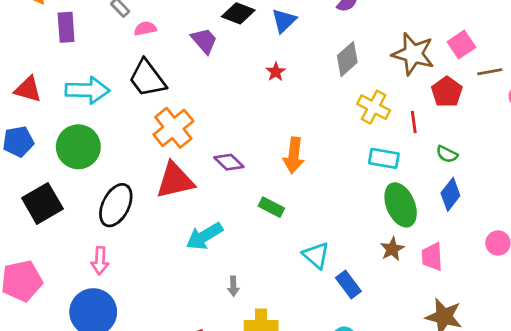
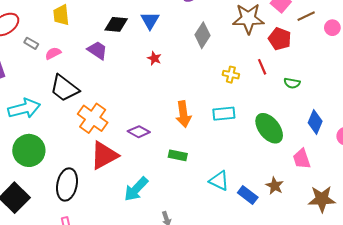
yellow cross: (374, 107) -> (231, 75), moved, size x0.7
cyan rectangle: (384, 158) -> (224, 114), moved
blue diamond: (450, 194) -> (315, 122), moved
brown star: (392, 249) -> (275, 186), moved

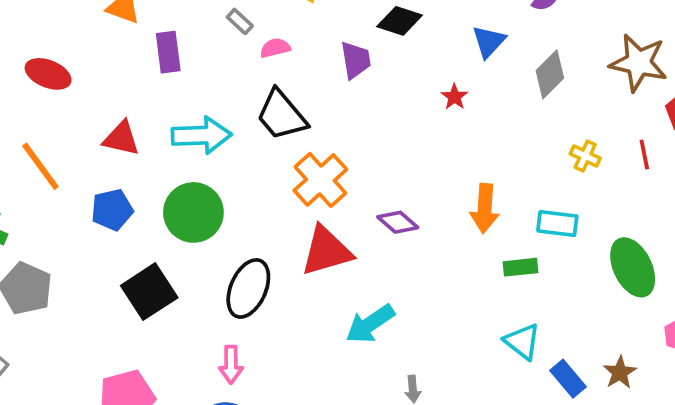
blue triangle: (150, 20) -> (489, 41), moved
purple trapezoid: (97, 50) -> (356, 60), turned 35
green rectangle: (178, 155) -> (520, 267), moved, turned -30

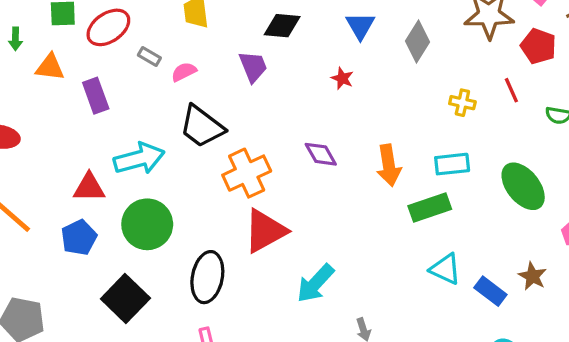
red triangle: (121, 138) -> (89, 188), moved
orange cross: (320, 180) -> (247, 173), turned 30
purple diamond: (398, 222) -> (321, 154), moved, turned 32
green rectangle: (520, 267) -> (430, 207), size x1.4

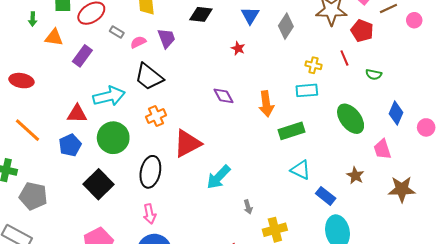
purple trapezoid: (253, 67) -> (167, 38), moved
purple rectangle: (96, 96) -> (82, 56), turned 55
cyan rectangle: (452, 164) -> (307, 90), moved
orange cross: (247, 173) -> (156, 116), moved, size x0.7
blue rectangle: (490, 291) -> (326, 196), moved

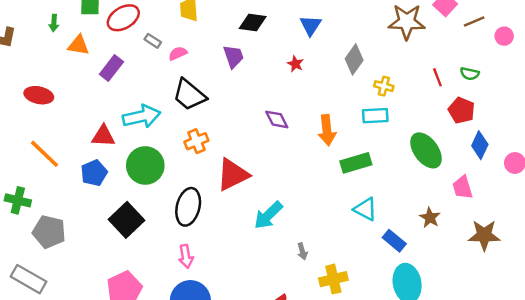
gray diamond: (286, 26) -> (354, 59), moved
red pentagon: (362, 31) -> (462, 110), moved
purple trapezoid: (167, 38) -> (233, 56), moved
red line: (344, 58) -> (437, 77), moved
green semicircle: (374, 74) -> (470, 74), moved

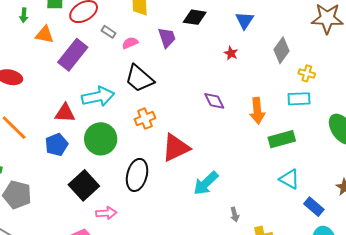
purple trapezoid: (233, 56) -> (167, 38), moved
purple rectangle: (111, 68) -> (73, 55), size x1.4
pink arrow: (186, 256) -> (106, 213), moved, turned -84

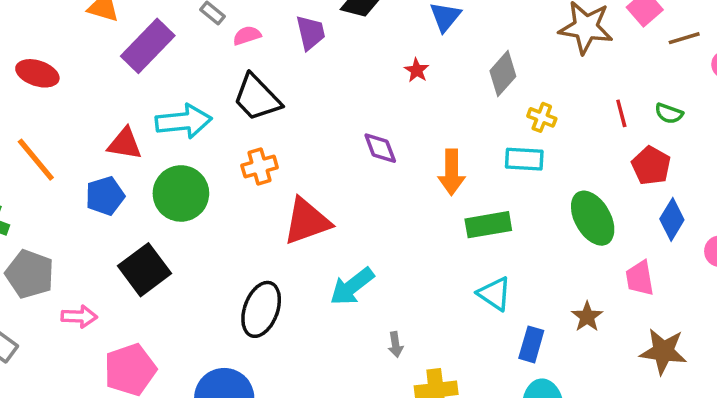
black ellipse: (137, 175) -> (261, 309), moved
blue rectangle: (314, 207) -> (531, 344), turned 60
pink arrow: (106, 213) -> (79, 317), moved

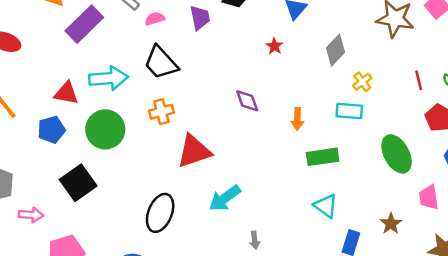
yellow cross: (542, 117) -> (362, 82), turned 30
orange arrow: (452, 172) -> (297, 119), size x0.7

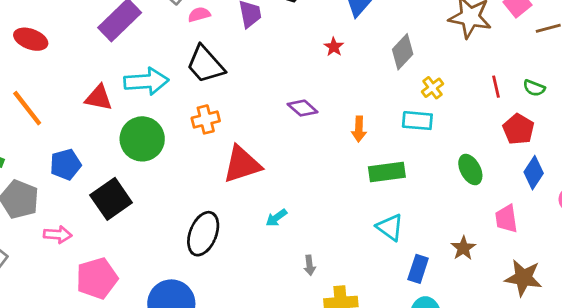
purple diamond: (247, 101) -> (303, 108), turned -30
blue pentagon: (51, 130) -> (66, 165), moved
green ellipse: (397, 154) -> (470, 170), size x0.7
cyan arrow: (225, 198) -> (276, 218), size x0.6

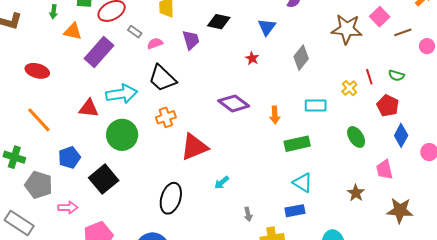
yellow cross: (432, 88) -> (349, 88), moved
purple diamond: (303, 108) -> (234, 103), size x1.4
blue rectangle: (418, 269) -> (295, 211), moved, turned 66

